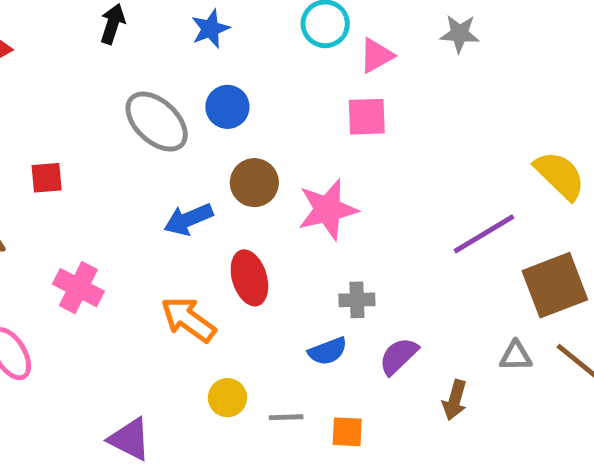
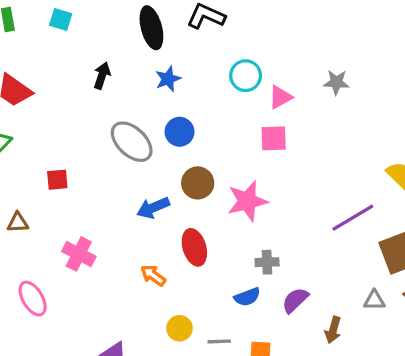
orange arrow: (188, 319) -> (153, 275), size x0.7

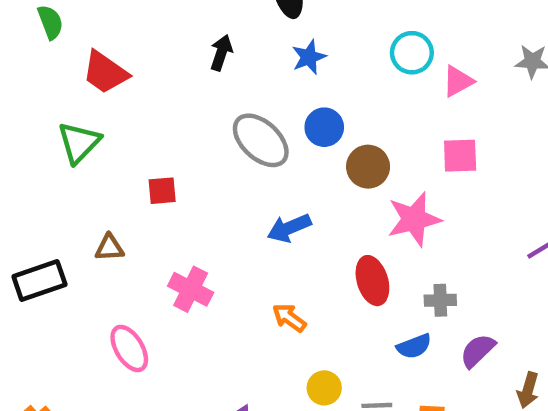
pink square: (274, 138) -> (460, 156), moved
brown circle: (198, 183) -> (368, 167), moved
red ellipse: (194, 247) -> (372, 281), moved

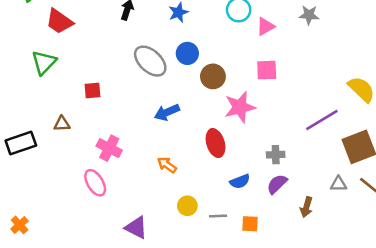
gray cross: (440, 300) -> (276, 155), moved
pink ellipse: (129, 348) -> (95, 183), moved

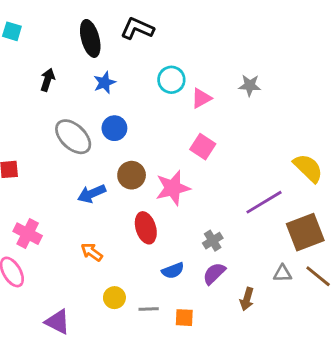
pink square: (267, 70) -> (203, 147), turned 35
brown circle: (213, 76) -> (132, 175), moved
gray cross: (276, 155) -> (213, 241), turned -30

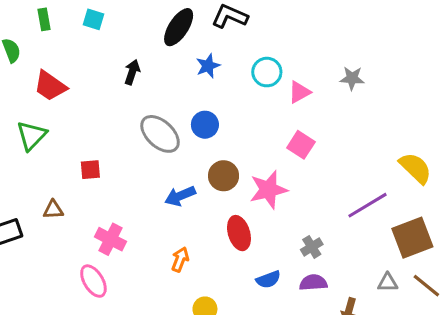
black ellipse: (90, 38) -> (179, 27), turned 48
blue star: (104, 83) -> (208, 66), moved
orange arrow: (92, 252) -> (180, 259), turned 75
purple semicircle: (214, 273) -> (313, 283), turned 40

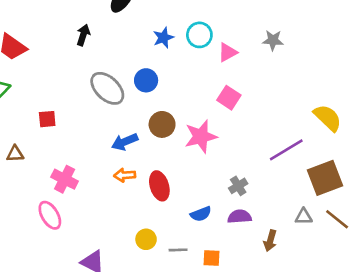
blue star: (208, 66) -> (163, 38), moved
red ellipse: (239, 233) -> (159, 186), moved
orange arrow: (180, 259) -> (125, 175), moved, turned -115

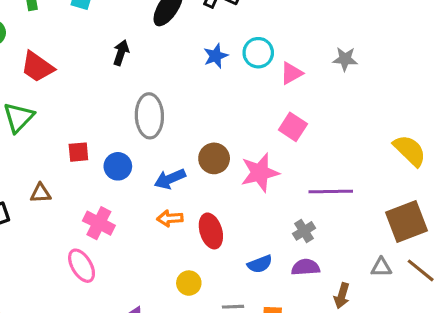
blue circle: (146, 80) -> (118, 166), moved
gray ellipse: (107, 88) -> (149, 116), turned 45
purple line: (286, 150) -> (331, 192), moved, turned 30
yellow circle: (146, 239) -> (189, 283), moved

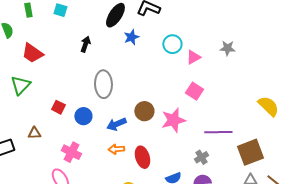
blue star: (216, 56) -> (131, 37), moved
red square: (78, 152) -> (58, 107), turned 32
brown square: (407, 222) -> (250, 152), moved

